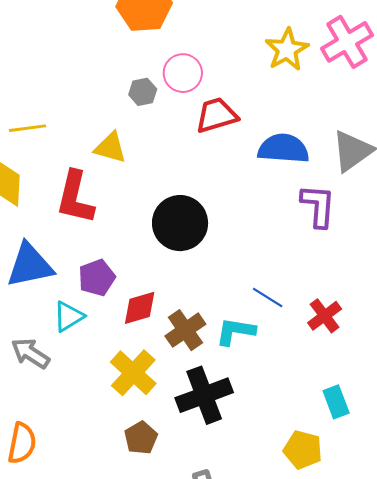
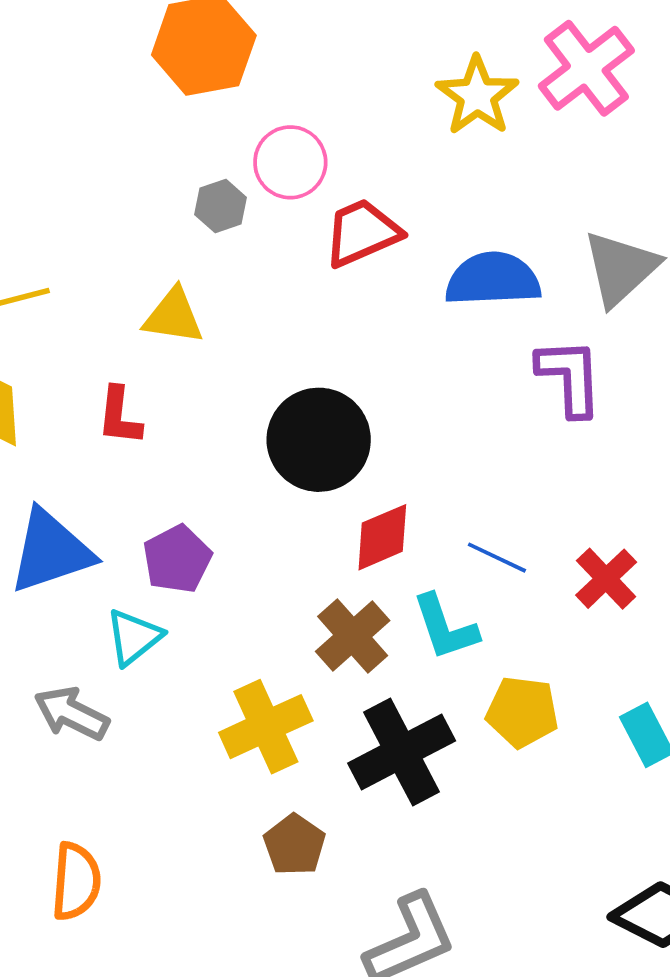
red L-shape: (75, 197) -> (119, 416), size x0.6
red diamond: (140, 308) -> (382, 537), moved
cyan L-shape: (235, 331) -> (445, 627), turned -111
yellow cross: (133, 373) -> (266, 727), turned 30
yellow pentagon: (303, 450) -> (522, 712), moved

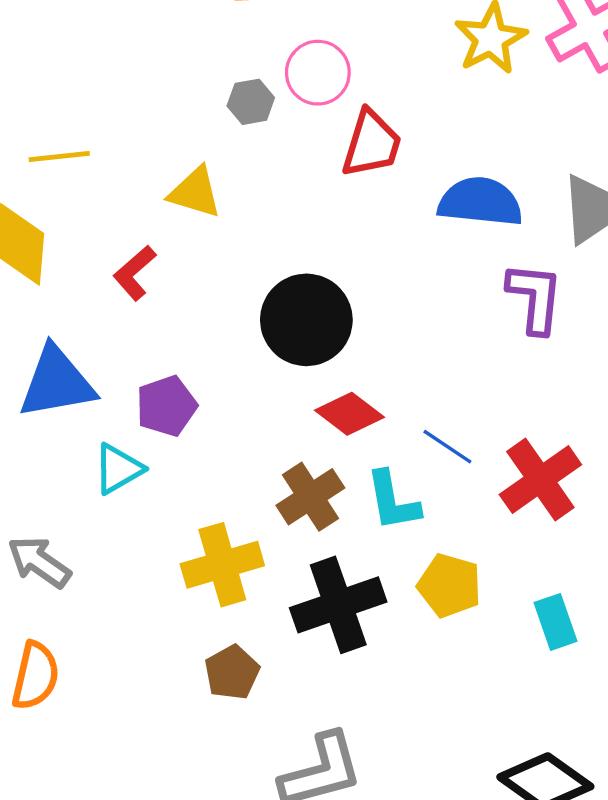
red trapezoid: (362, 233) -> (372, 144), turned 122
red L-shape: (119, 416) -> (135, 273), turned 34
red diamond: (382, 537) -> (349, 414), turned 52
red cross: (606, 579) -> (540, 480), size x1.4
gray arrow: (72, 713) -> (39, 562), moved

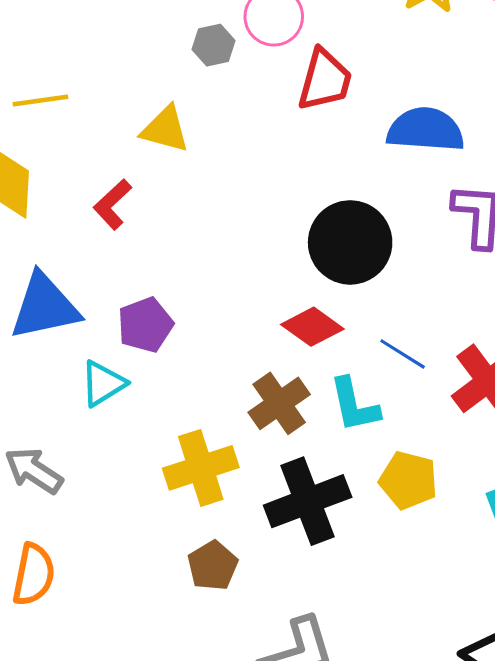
black circle: (306, 320) -> (350, 242), moved

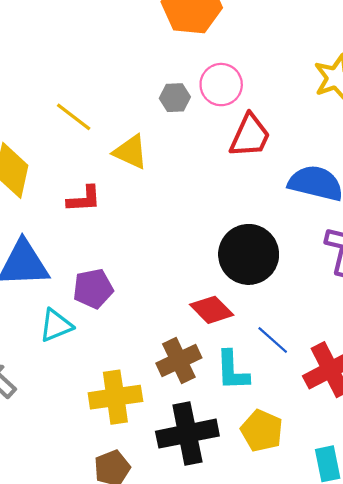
yellow line: (40, 100) -> (74, 117), moved, turned 36
red L-shape: (112, 204) -> (84, 199), turned -150

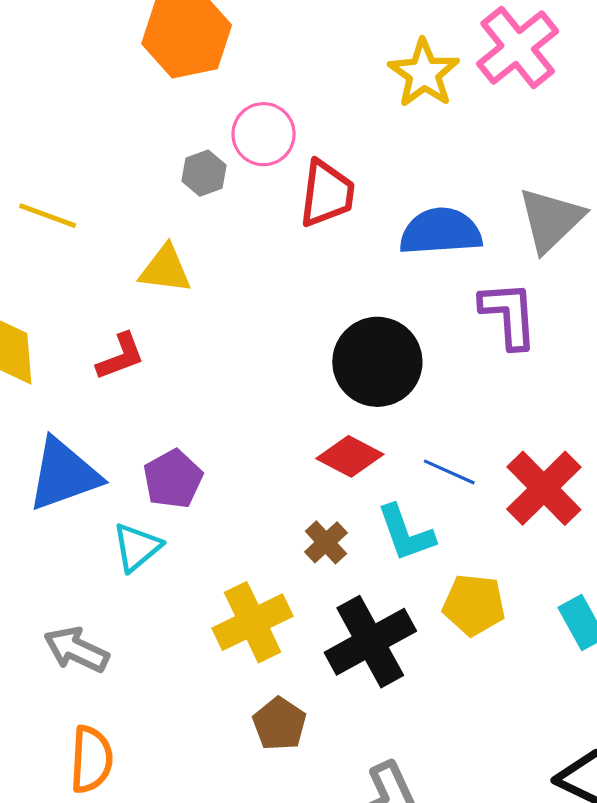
yellow line: (74, 117) -> (48, 216), moved
brown cross: (179, 360) -> (326, 542), size x0.7

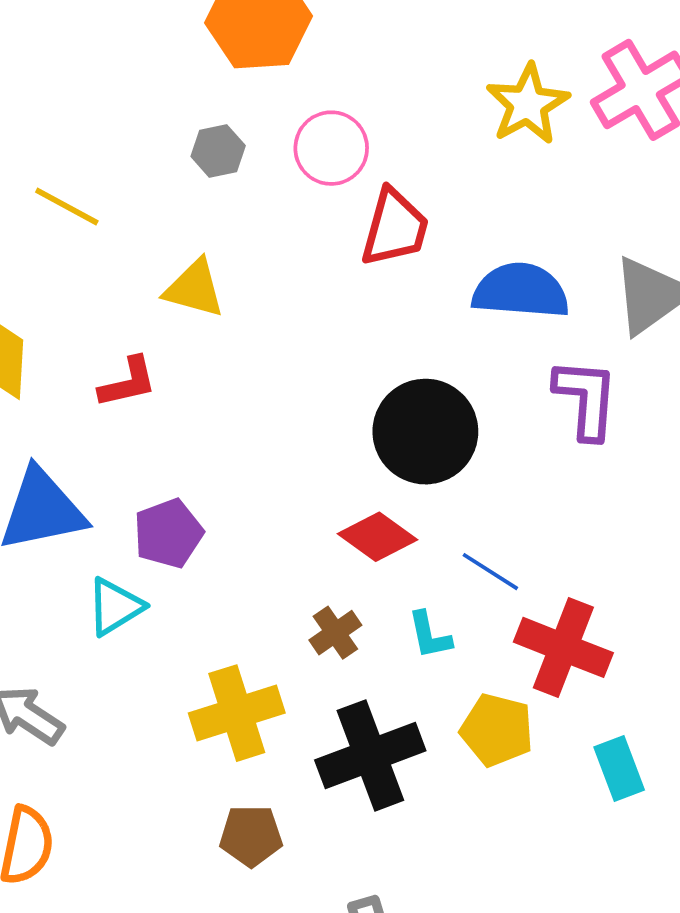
gray hexagon: (204, 173) -> (218, 151), moved
red cross: (544, 488) -> (563, 647), moved, turned -32
cyan L-shape: (406, 533) -> (430, 635), size x0.7
brown pentagon: (279, 724) -> (251, 836), turned 30

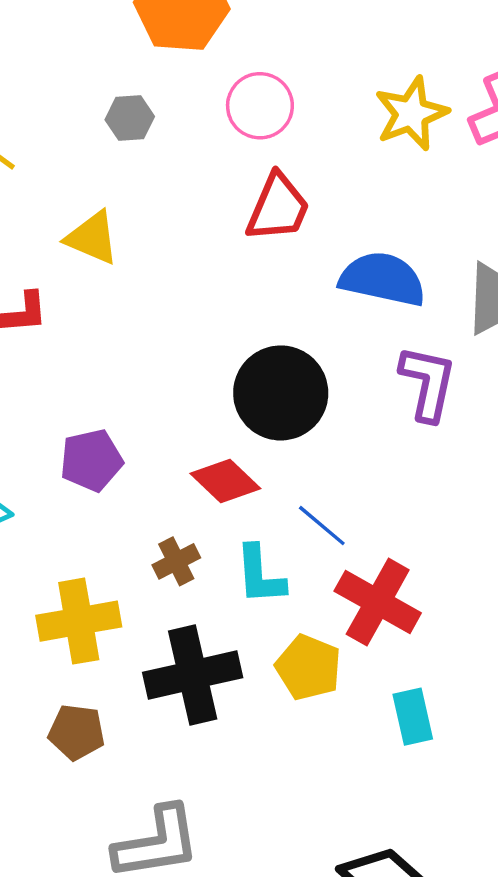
pink circle: (331, 148) -> (260, 106), moved
purple pentagon: (168, 533) -> (91, 460), moved
cyan L-shape: (430, 635) -> (260, 575), size x1.4

